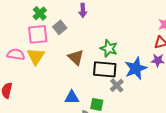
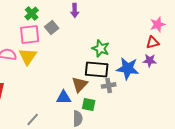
brown triangle: (76, 57) -> (80, 84), moved, turned 30
blue star: (136, 68) -> (128, 68), turned 30
gray cross: (117, 85) -> (109, 85), turned 32

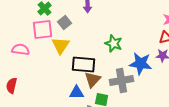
yellow triangle: (28, 56) -> (61, 46), moved
black rectangle: (97, 69) -> (84, 65), moved
gray cross: (109, 85) -> (122, 81), size x1.6

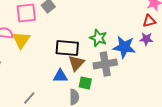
green star: (114, 44) -> (98, 38), moved
yellow triangle: (61, 46) -> (21, 40), moved

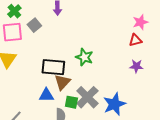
purple star: (146, 39) -> (136, 66), moved
blue star: (124, 47) -> (114, 104), moved, turned -30
gray cross: (105, 64) -> (87, 97), moved, turned -35

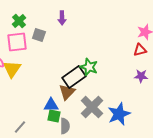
gray square: (34, 25) -> (39, 35), turned -32
black rectangle: (53, 67) -> (74, 77), moved, turned -40
green square: (71, 102) -> (54, 116), moved

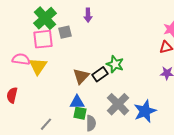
green cross: (19, 21) -> (45, 18), size x1.6
gray square: (39, 35) -> (65, 32), turned -32
black rectangle: (74, 77) -> (100, 74), size x0.7
brown triangle: (67, 92) -> (81, 76), moved

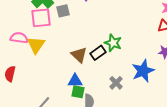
brown triangle: (81, 76) -> (79, 55), turned -30
gray cross: (118, 104) -> (116, 83), size x0.6
blue star: (145, 111) -> (143, 71), moved

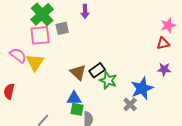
pink semicircle: (19, 38) -> (18, 55), turned 30
green star: (113, 43) -> (108, 80), moved
gray cross: (116, 83) -> (130, 104), moved

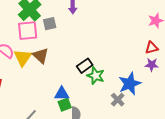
red triangle: (163, 43) -> (152, 48), moved
brown triangle: (78, 72) -> (41, 56), moved
green square: (77, 109) -> (65, 105), turned -32

